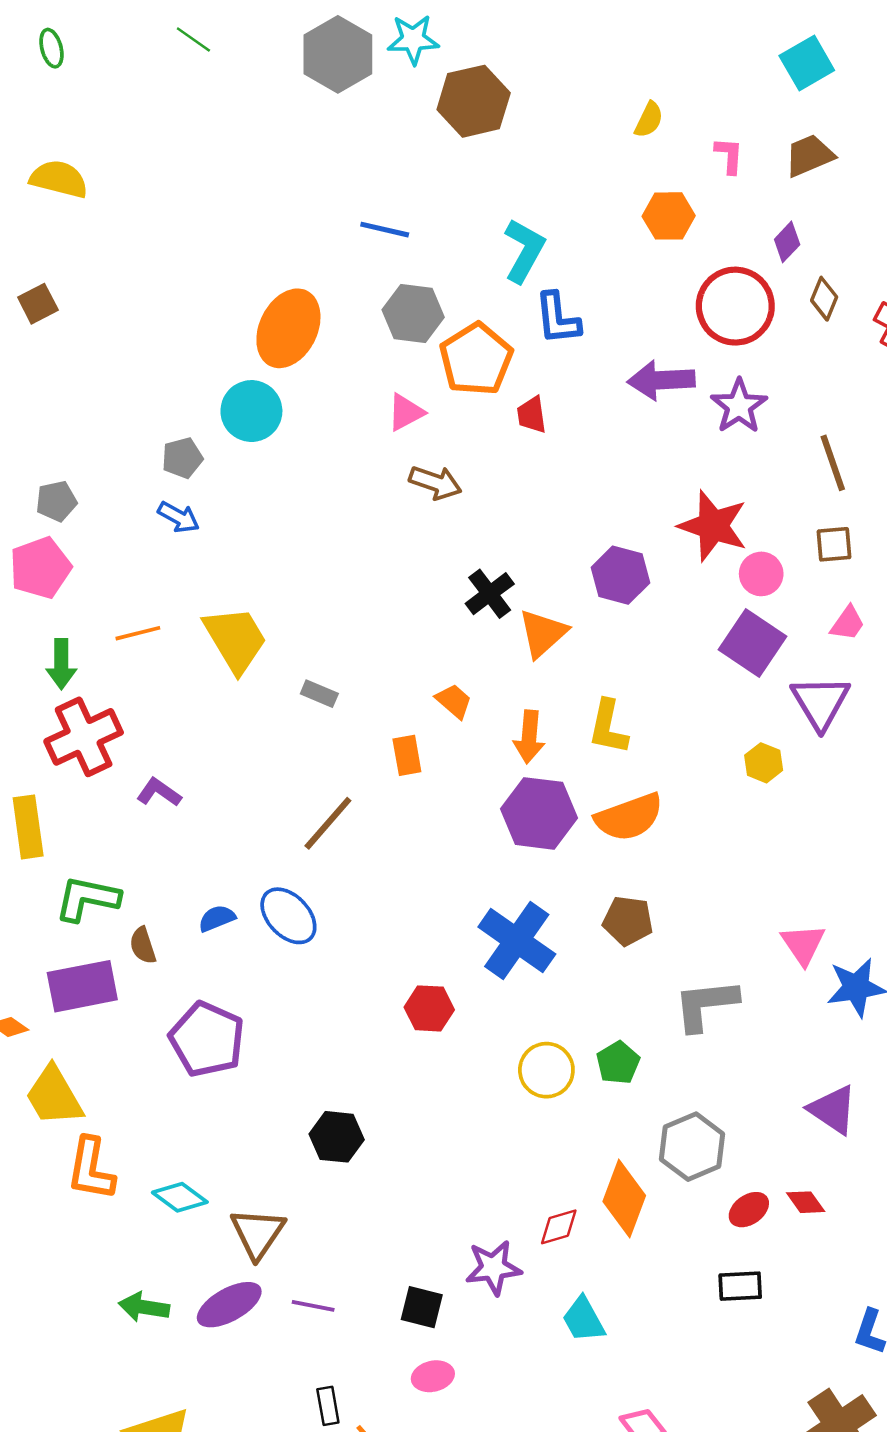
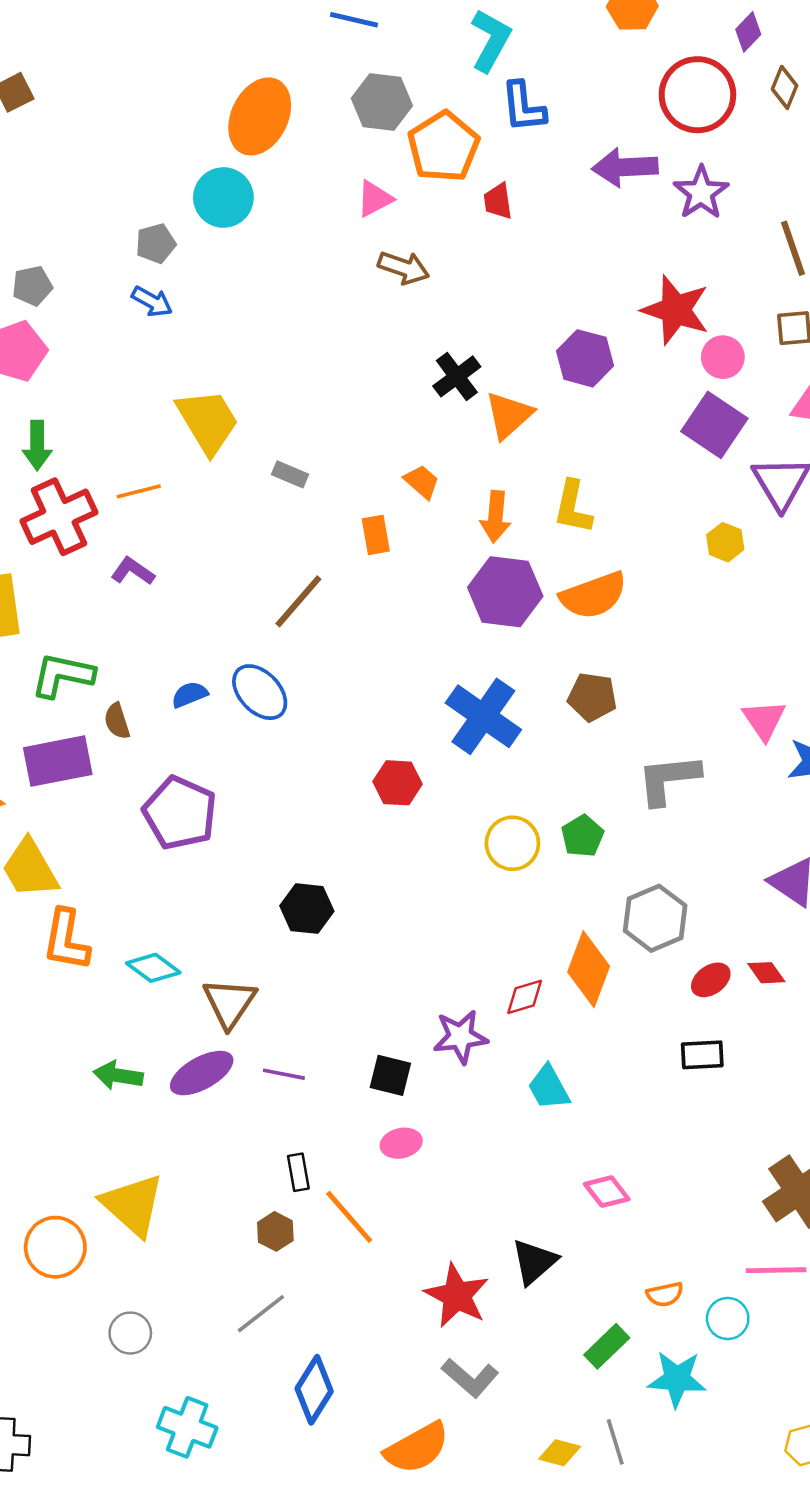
orange line: (138, 633) -> (139, 491), moved

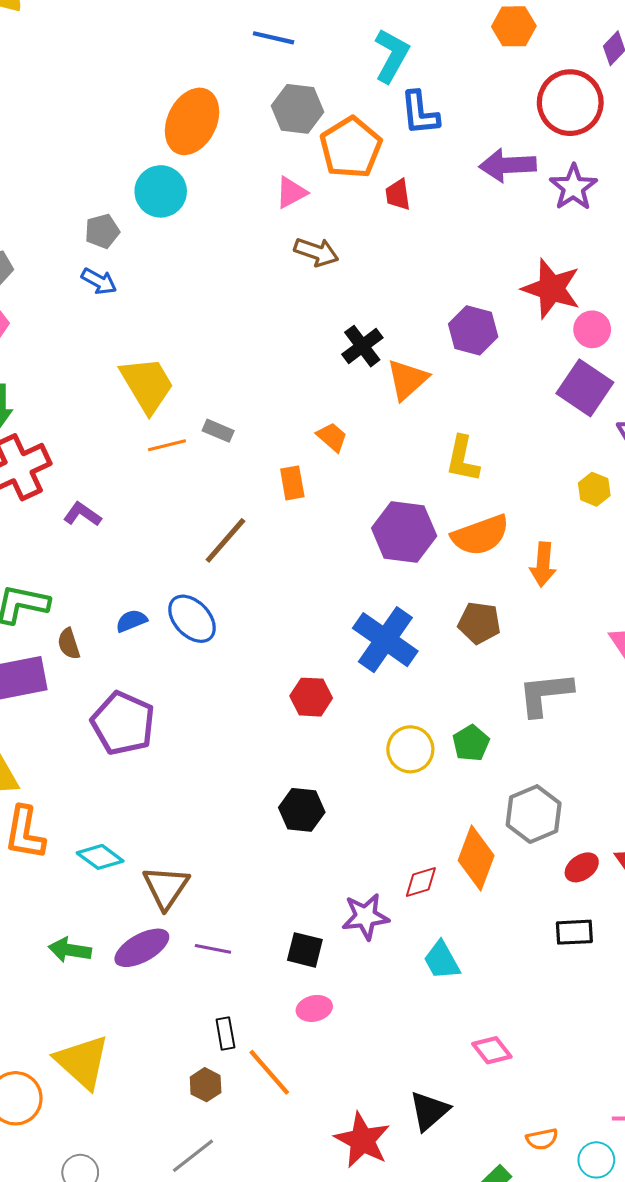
orange line: (139, 491) -> (167, 445), moved
orange arrow: (496, 517) -> (543, 564), moved
black hexagon: (307, 909) -> (302, 810), moved

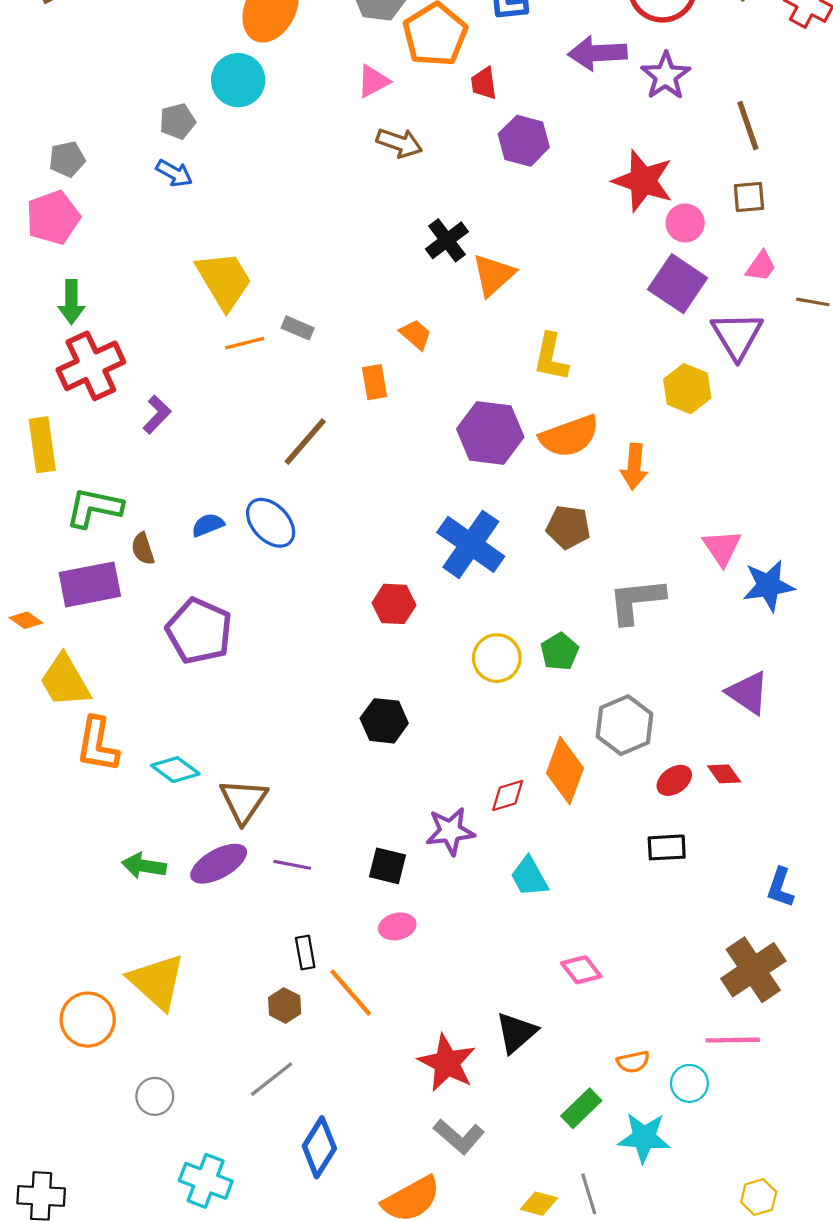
purple hexagon: (473, 330) -> (524, 141), moved
yellow hexagon: (594, 489) -> (687, 389), size x1.4
purple L-shape: (82, 514) -> (157, 415), turned 99

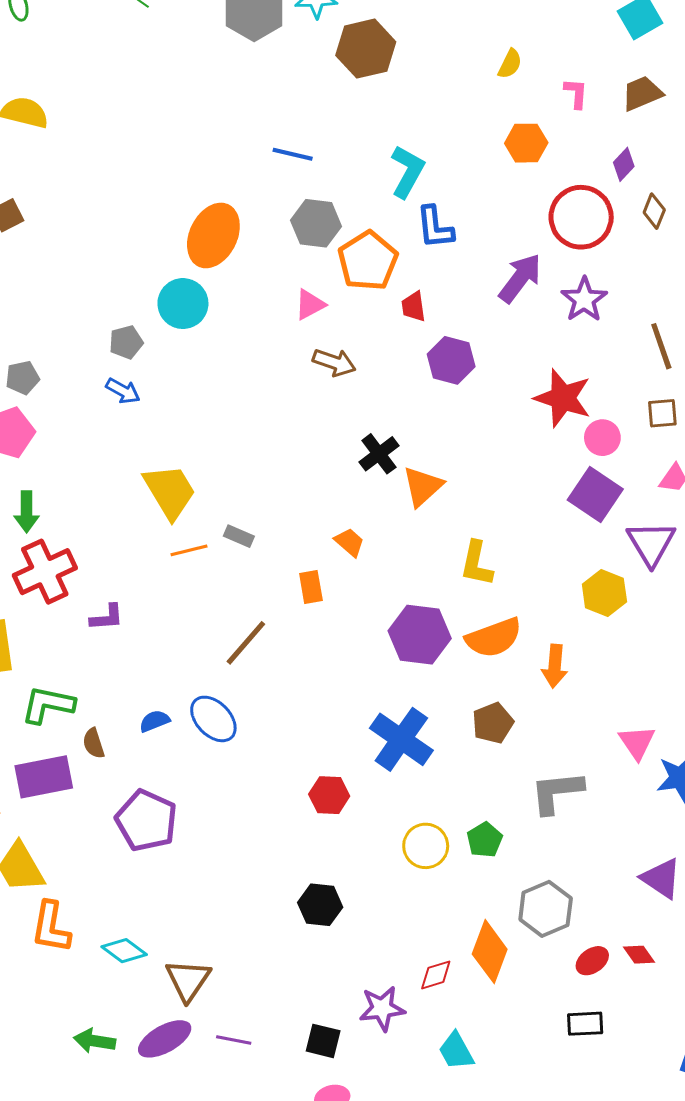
purple arrow: (597, 53) -> (520, 278), turned 130
purple L-shape: (157, 415) -> (107, 617), turned 42
brown pentagon: (568, 527) -> (493, 723), turned -30

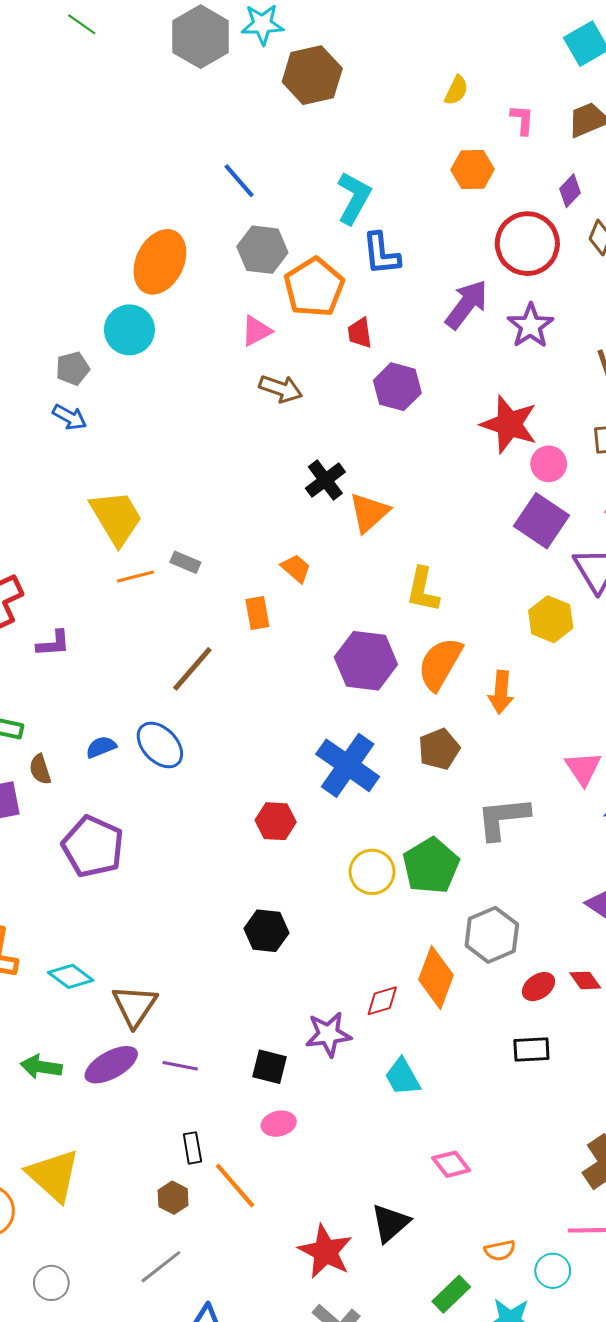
blue line: (293, 154) -> (239, 181), turned 36
orange semicircle: (494, 638) -> (440, 664), turned 140
green pentagon: (485, 840) -> (431, 866), size x1.6

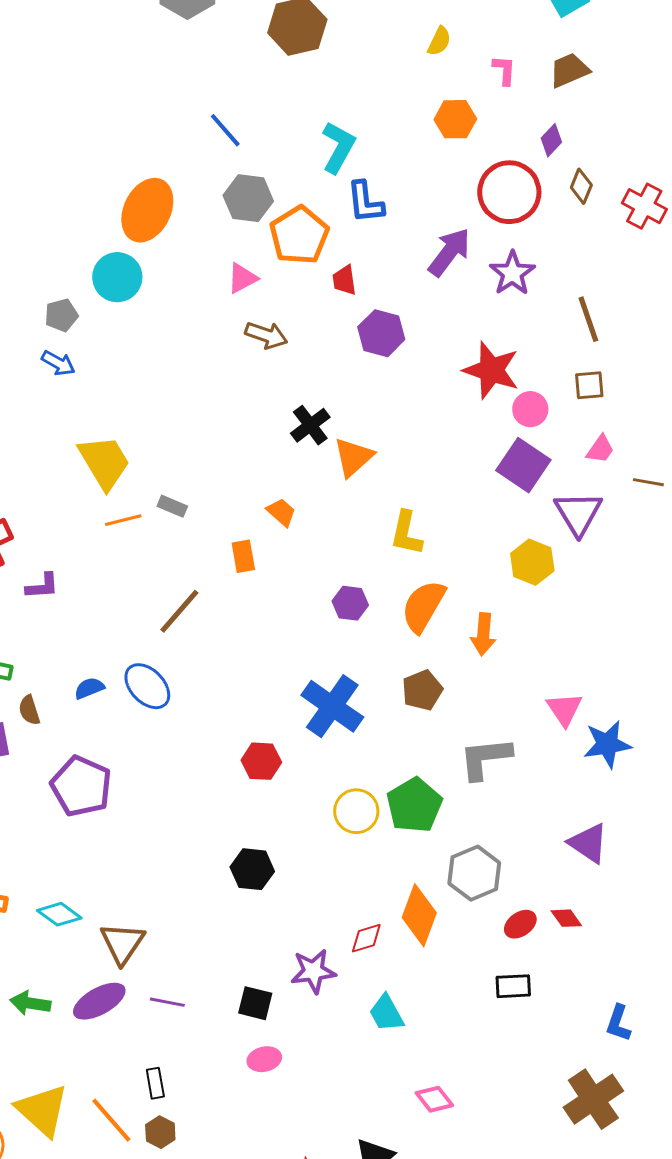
purple hexagon: (366, 661) -> (350, 603), size x0.6
black rectangle: (192, 1148) -> (155, 1083), moved
orange line: (235, 1186) -> (111, 1120), moved

